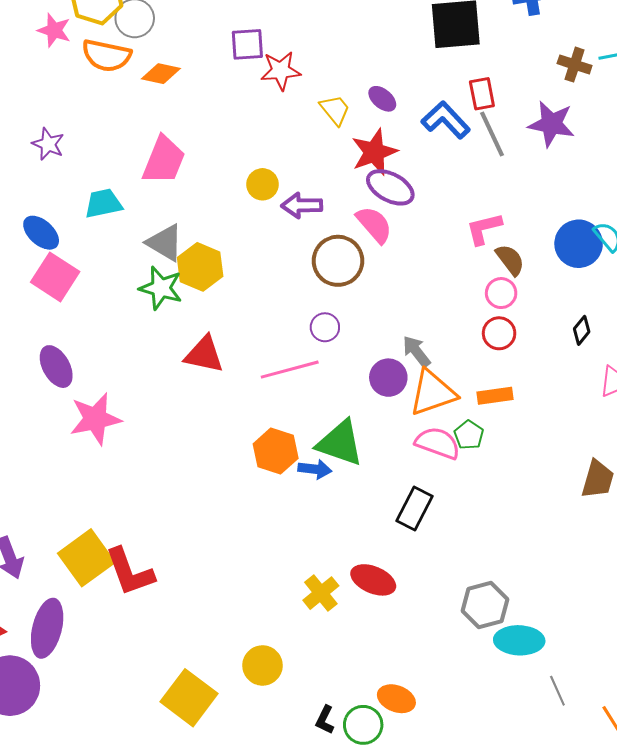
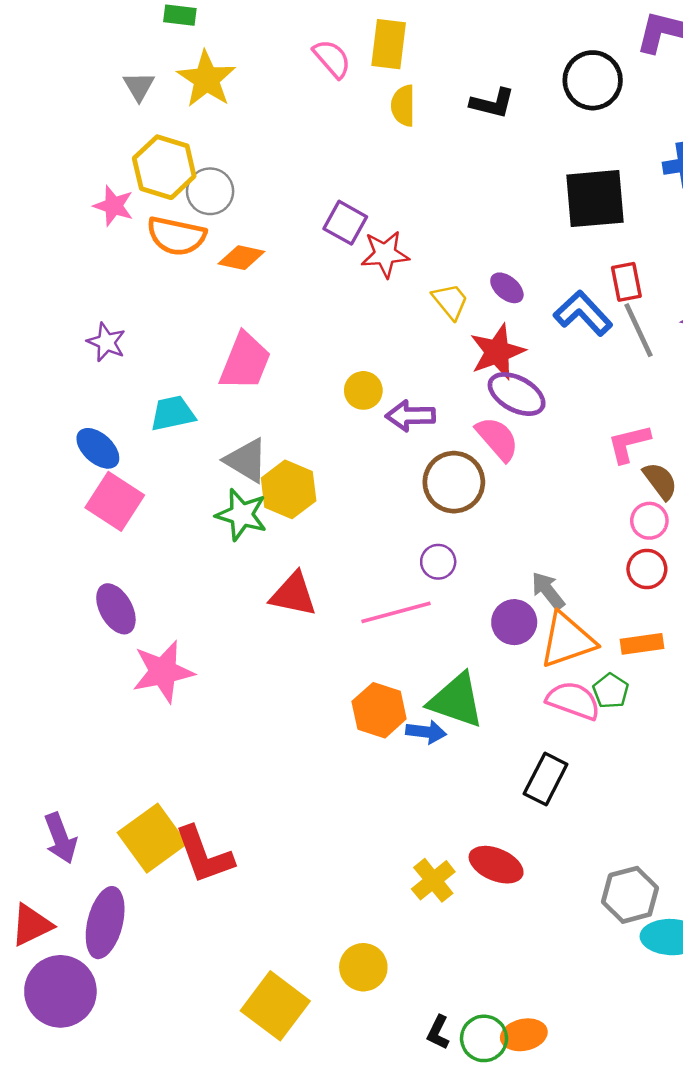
purple square: (247, 44) -> (345, 223), turned 33
orange ellipse: (396, 699) -> (524, 1035), moved, turned -33

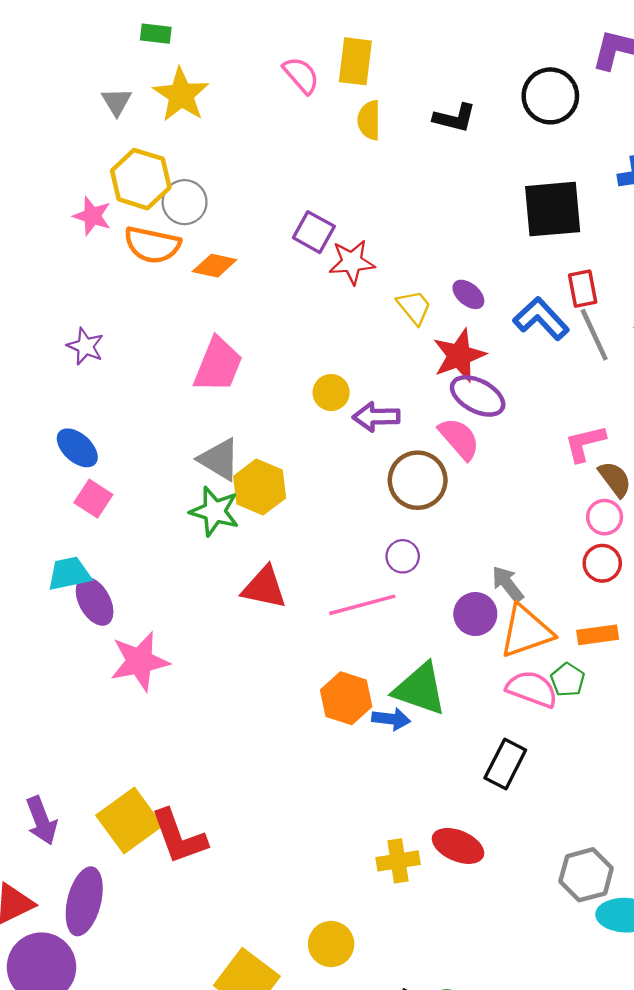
cyan trapezoid: (173, 413) -> (69, 574), moved
pink square: (115, 501) -> (93, 499), size x0.7
yellow cross: (433, 880) -> (398, 861), turned 30

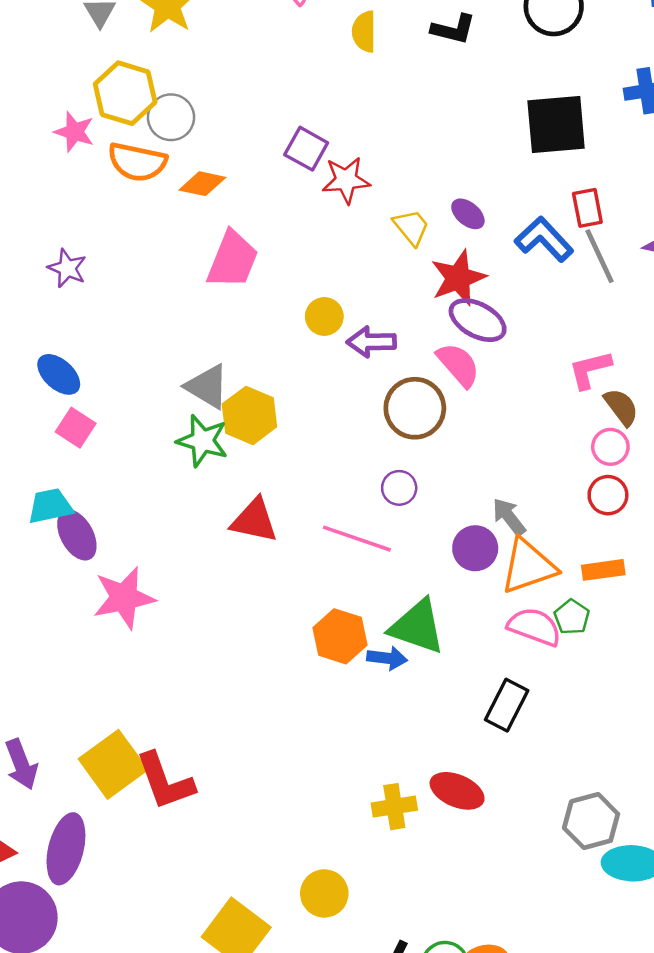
pink trapezoid: (218, 365) -> (233, 260), moved
pink line: (362, 605) -> (357, 539), turned 34

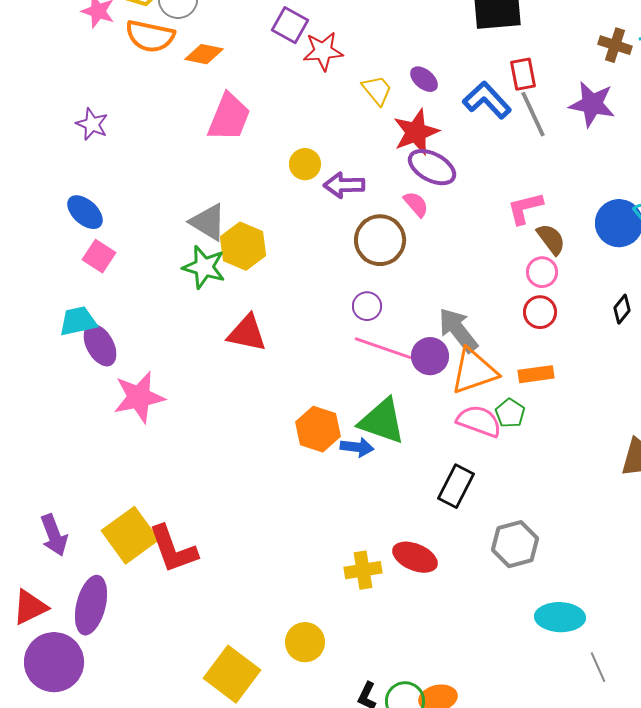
pink semicircle: (458, 365) -> (416, 204), size x0.7
gray arrow: (509, 517) -> (458, 330), size x1.4
pink line: (357, 539) -> (383, 348), moved
gray hexagon: (591, 821) -> (515, 544), moved

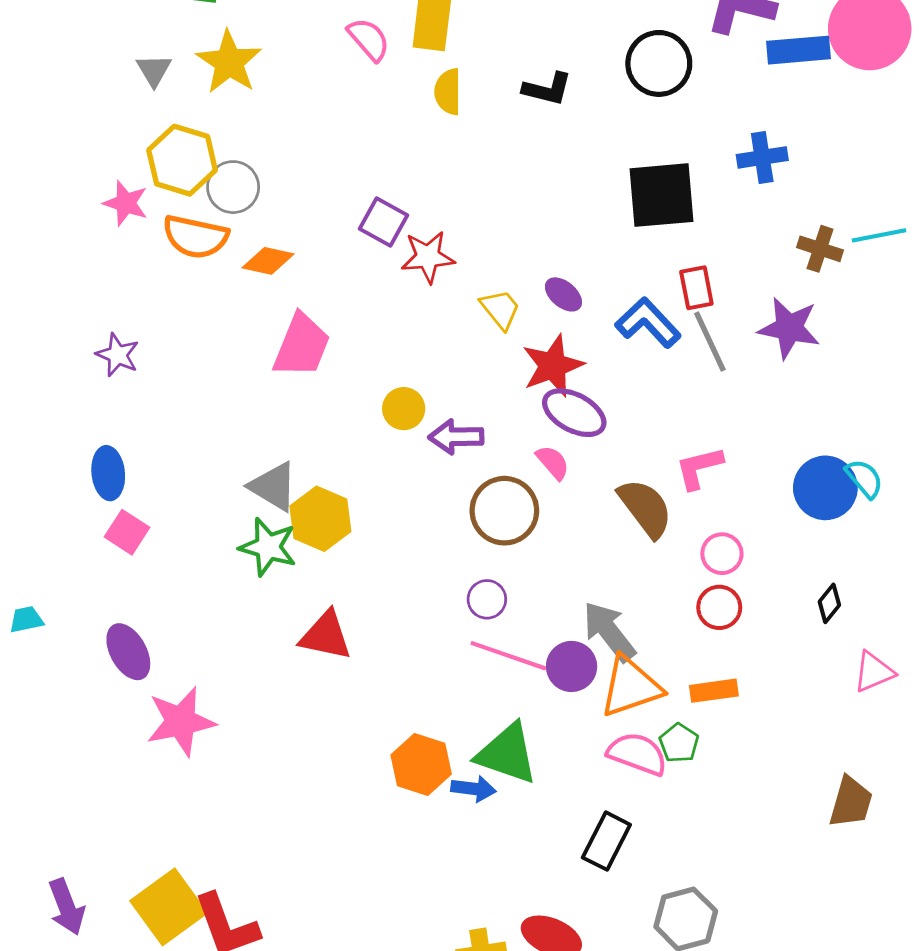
blue ellipse: (85, 212) -> (108, 473), turned 42
brown semicircle: (551, 239) -> (645, 508), moved, size x1.4
cyan trapezoid: (78, 321) -> (26, 619), moved, size x0.7

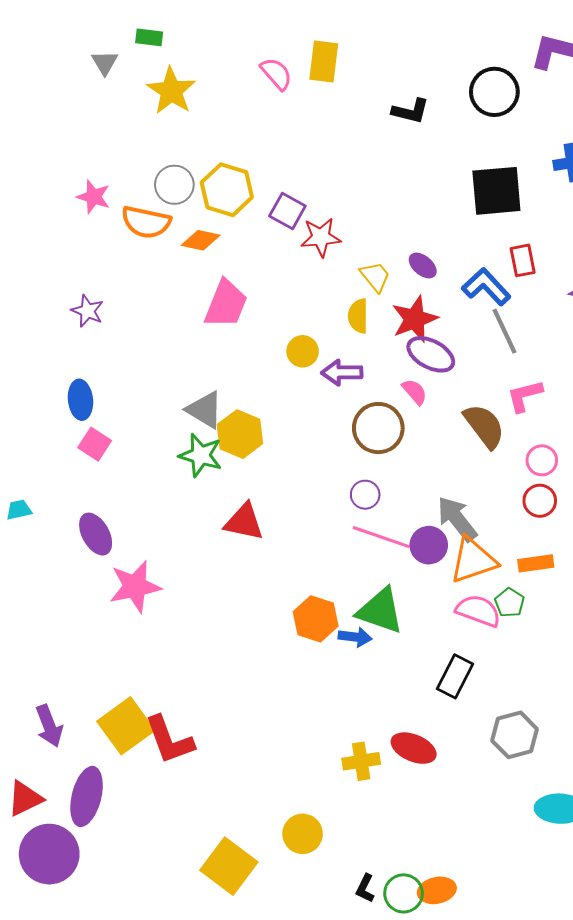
gray triangle: (154, 70) -> (105, 63), moved
yellow semicircle: (448, 92) -> (358, 316), moved
yellow hexagon: (182, 160) -> (227, 190), moved
gray line: (710, 341) -> (504, 331), moved

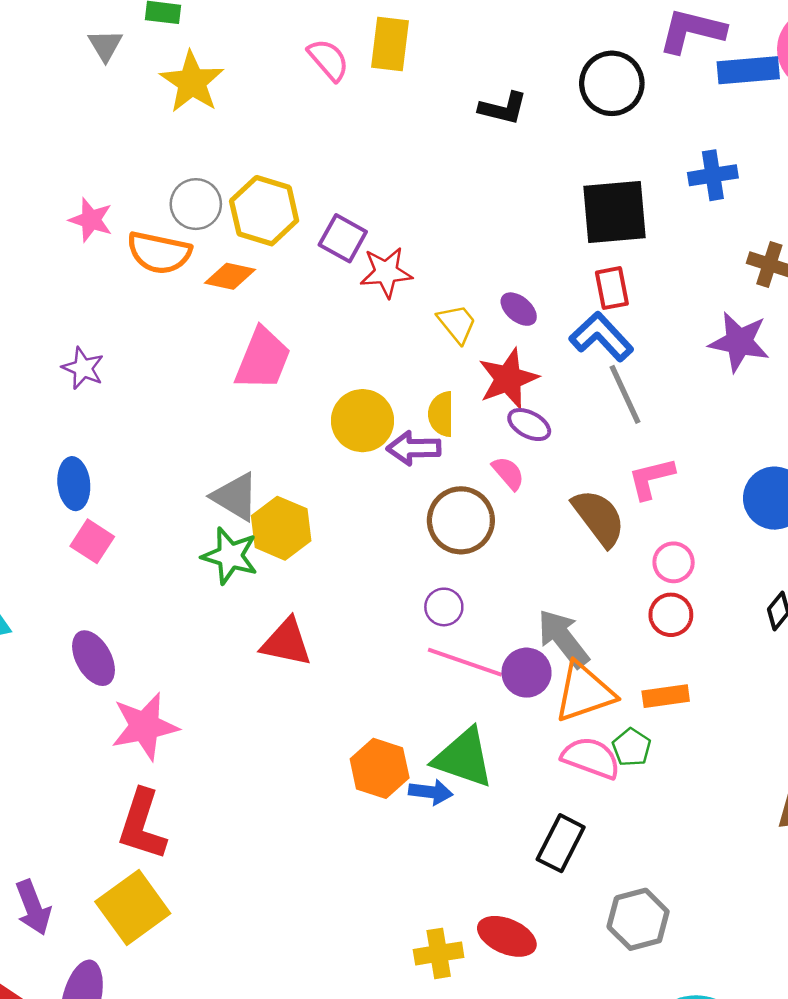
red rectangle: (523, 260) -> (612, 288), moved
yellow semicircle: (358, 316) -> (441, 414), moved
yellow circle: (303, 351) -> (363, 421), size x1.5
purple ellipse: (431, 354) -> (529, 425), size x0.7
red L-shape: (169, 740) -> (142, 825), moved, turned 38

